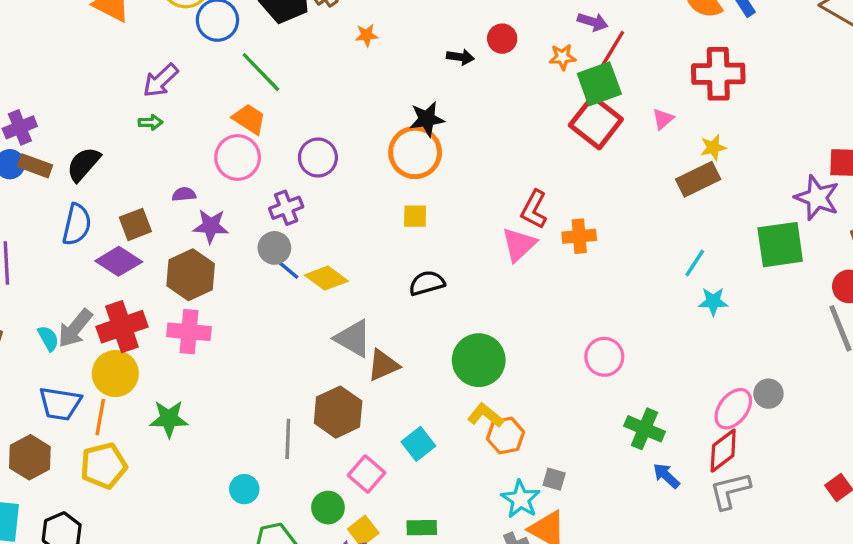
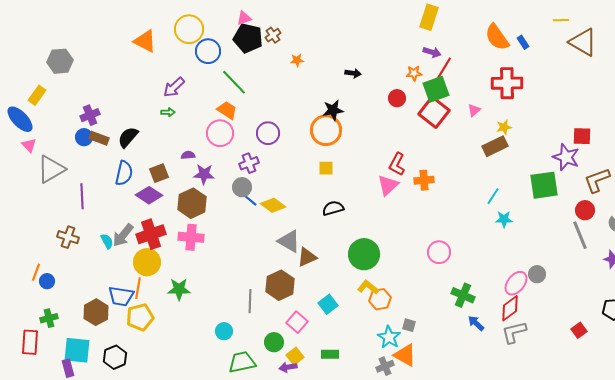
red circle: (502, 39) -> (397, 98), moved
blue trapezoid: (60, 404) -> (121, 296), moved

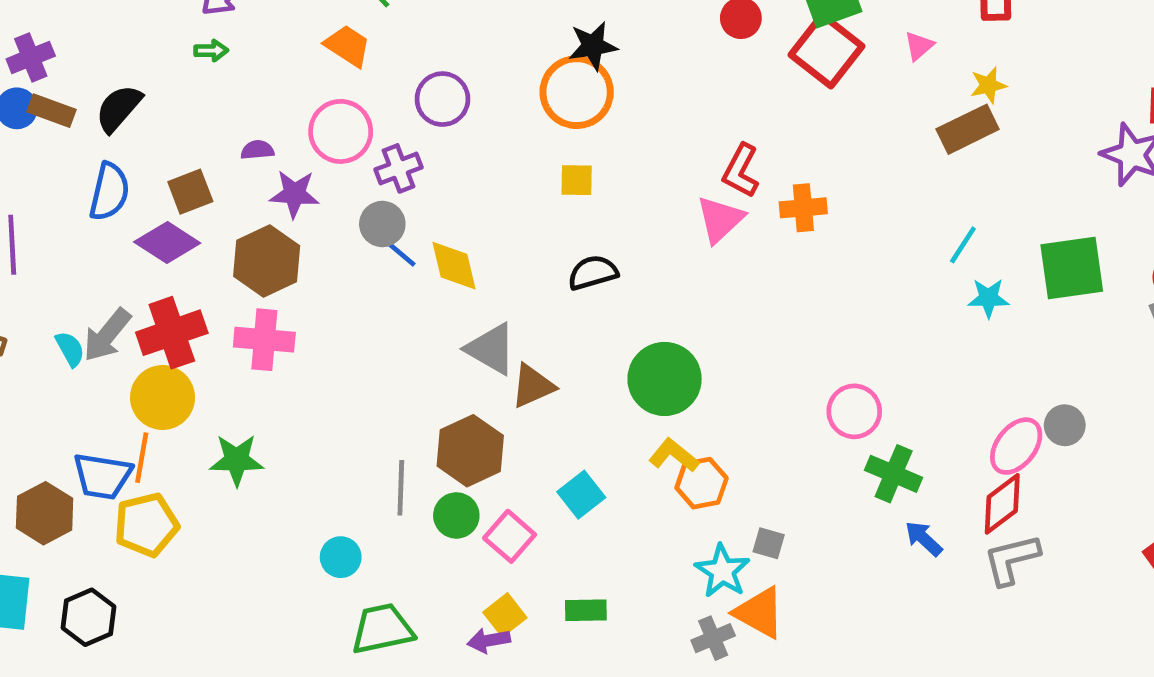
pink circle: (220, 133) -> (341, 131), moved
green square: (544, 185) -> (1072, 268), moved
yellow diamond: (273, 205) -> (454, 266), turned 40
pink circle: (439, 252) -> (854, 411), moved
green circle: (274, 342) -> (456, 515), moved

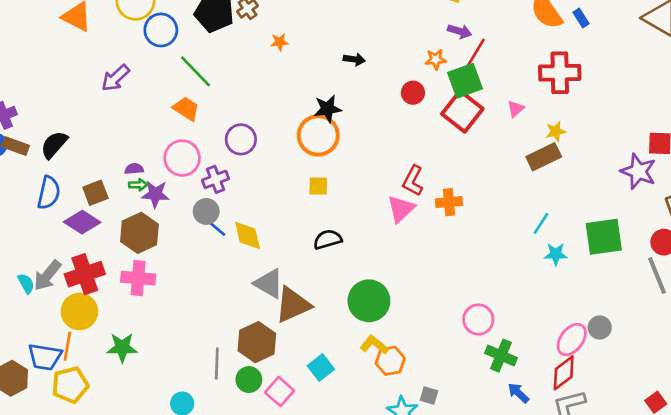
green arrow: (211, 50) -> (138, 185), moved
brown triangle: (533, 386) -> (293, 305), size x1.4

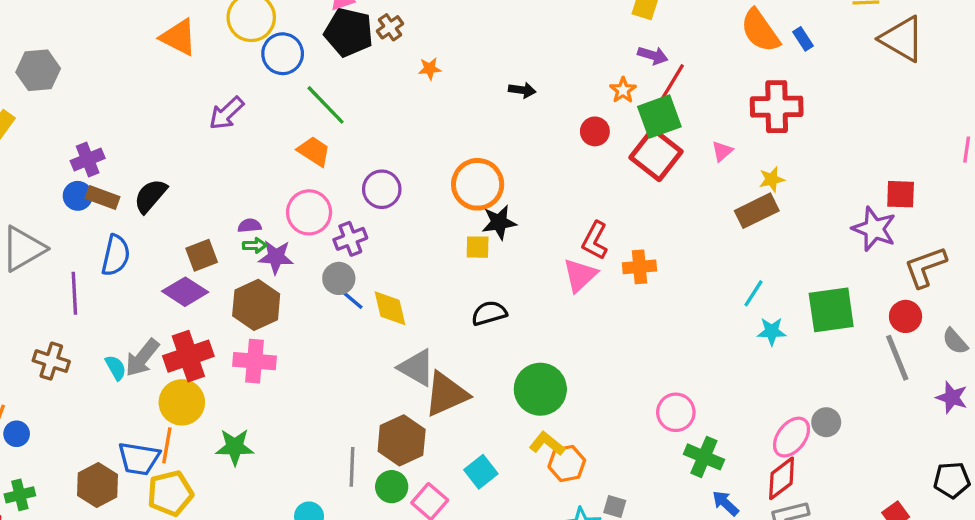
orange star: (436, 59) -> (623, 90), turned -30
black star: (328, 109) -> (499, 222), moved
blue semicircle: (49, 193) -> (116, 255), moved

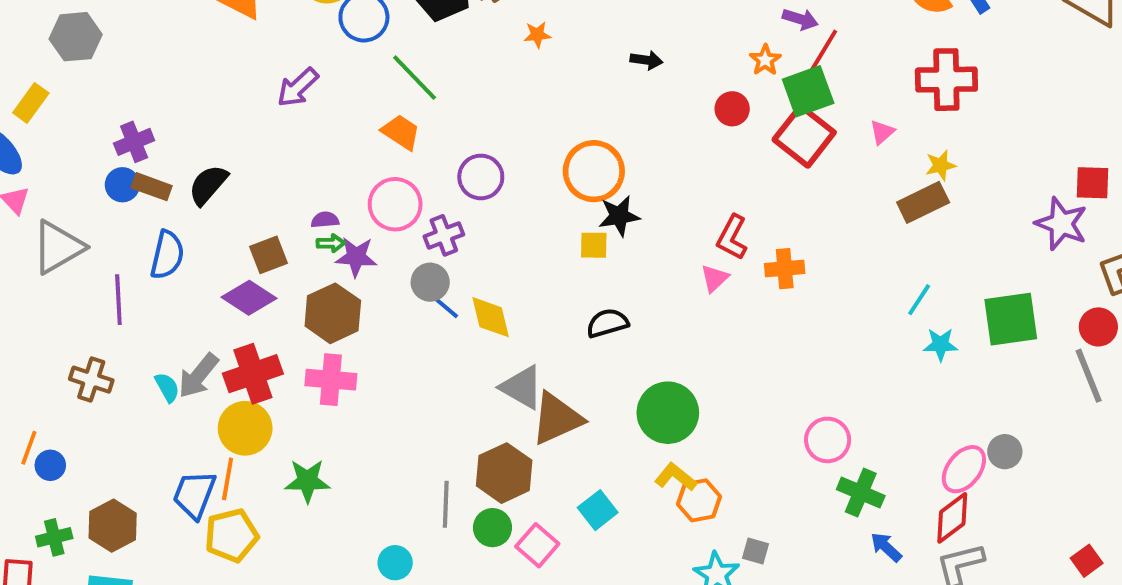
pink triangle: (580, 275) -> (715, 278), size x0.7
blue trapezoid: (139, 459) -> (194, 494), turned 102
brown hexagon: (98, 485) -> (113, 526), moved

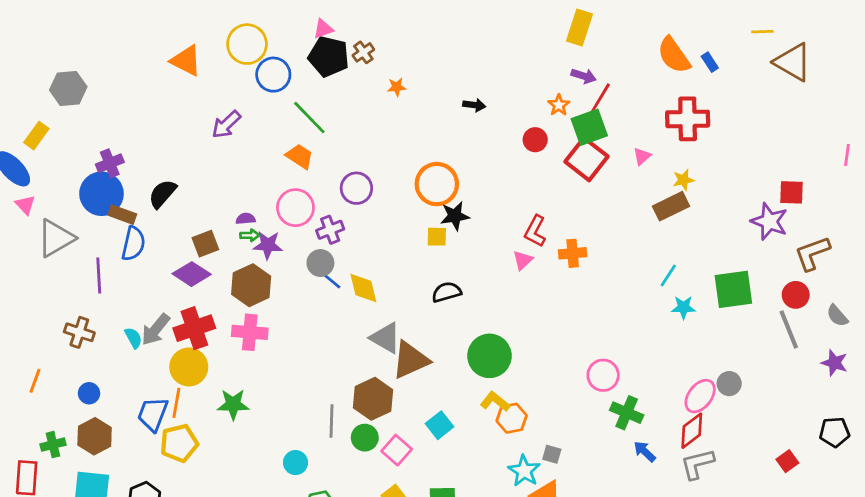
blue circle: (122, 185) -> (101, 194), size x1.8
brown rectangle: (152, 187) -> (122, 215), moved
blue circle: (50, 465) -> (89, 393), moved

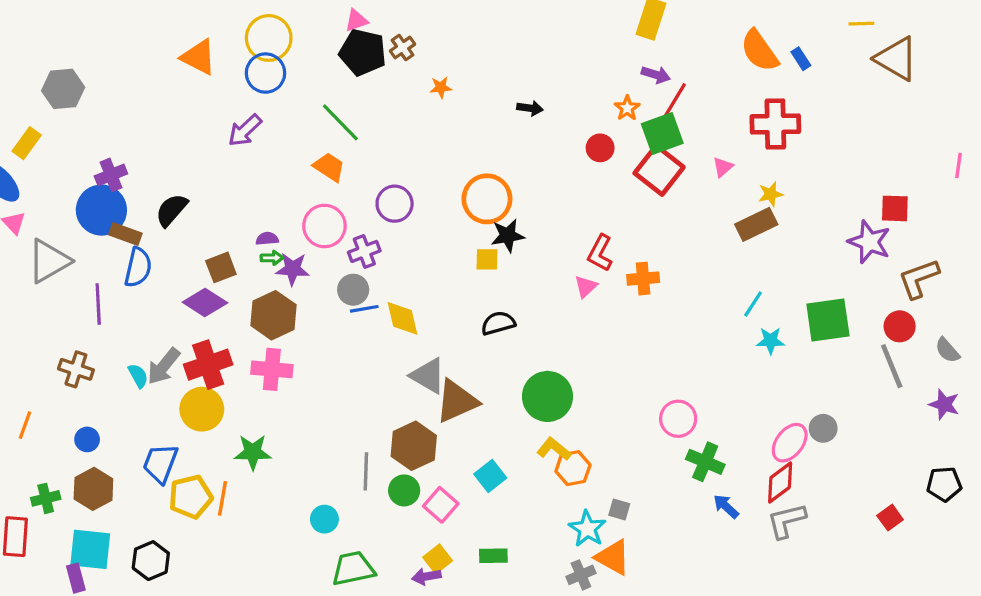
blue circle: (273, 75) -> (266, 73), moved
blue line: (330, 280) -> (364, 309), turned -50
orange line: (176, 403) -> (222, 498), moved

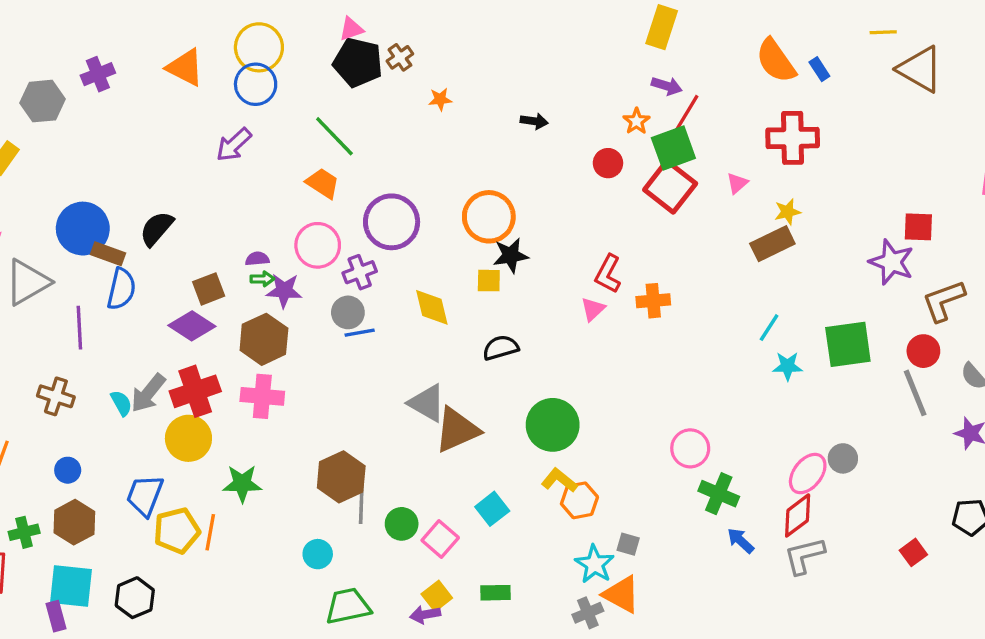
purple cross: (111, 175) -> (98, 74), moved
purple circle: (395, 204) -> (392, 222), size x1.4
yellow diamond: (403, 318) -> (432, 307), moved
brown hexagon: (414, 446) -> (341, 477), moved

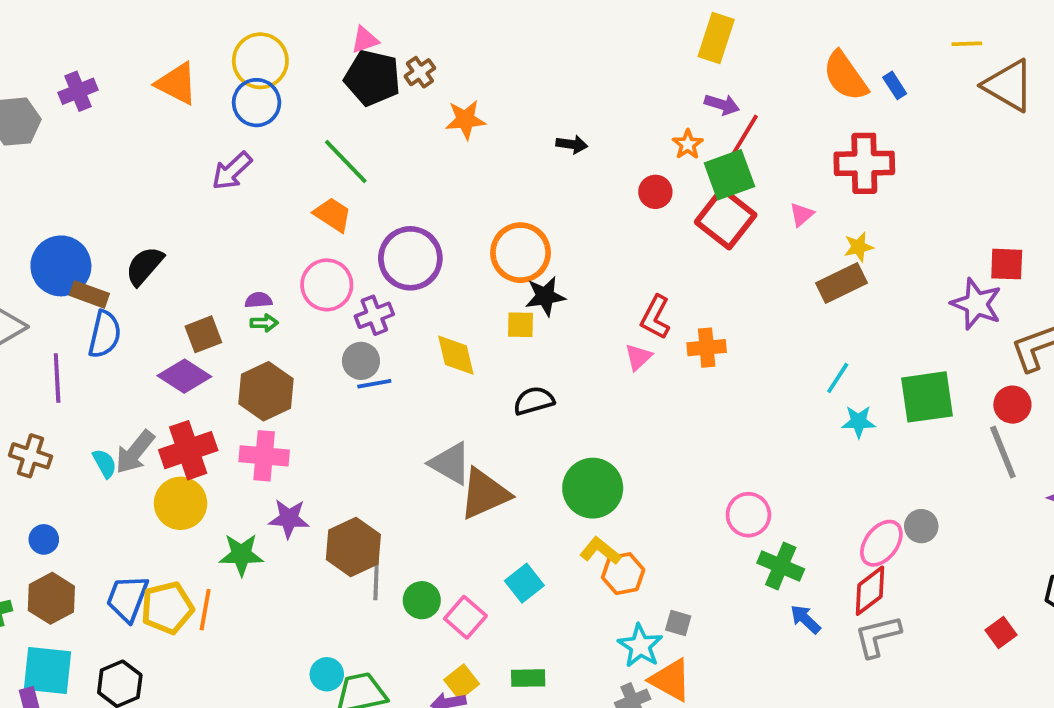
orange star: (440, 99) -> (465, 120), size x1.5
purple star: (284, 291) -> (289, 519), moved
blue trapezoid: (145, 495) -> (127, 598), moved
cyan circle: (318, 554) -> (327, 674), moved

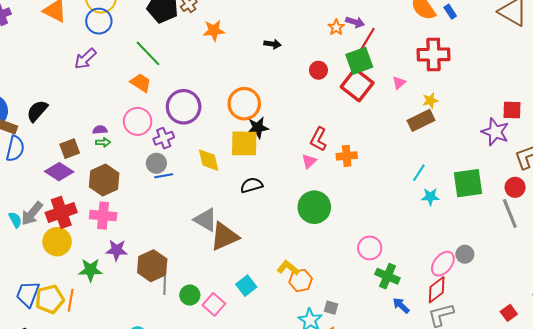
orange star: (688, 144) -> (336, 27), moved
yellow square: (521, 325) -> (244, 143), size x1.8
green circle: (593, 488) -> (314, 207), moved

